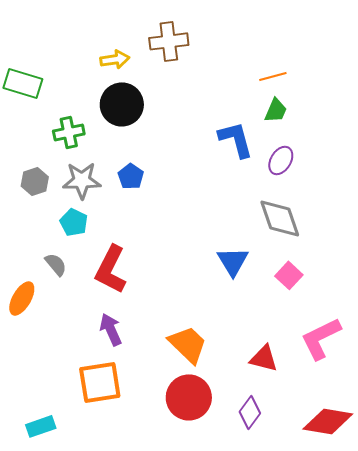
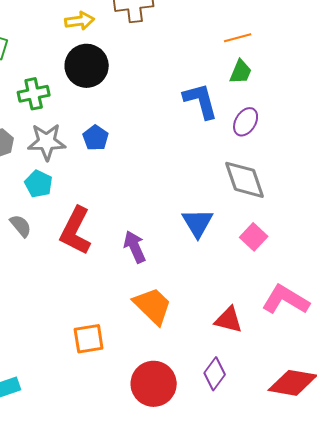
purple arrow: (111, 329) -> (135, 247), moved
pink L-shape: (321, 338) -> (286, 300), turned 57
orange square: (100, 382) -> (89, 339), moved, size x0.7
red circle: (189, 397) -> (154, 384), moved

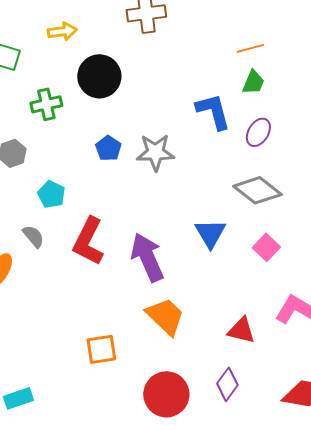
yellow arrow: (80, 21) -> (62, 31), moved
gray star: (47, 142) -> (155, 152), moved
gray diamond: (245, 180) -> (257, 190), turned -33
purple arrow: (135, 247) -> (147, 257), size x1.5

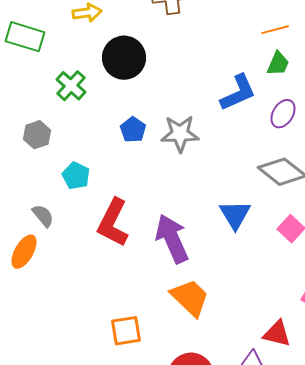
green cross: (46, 104) -> (71, 86), turned -36
blue L-shape: (213, 111) -> (238, 93), turned 81
gray semicircle: (33, 236) -> (43, 216), moved
red triangle: (241, 330) -> (277, 334), moved

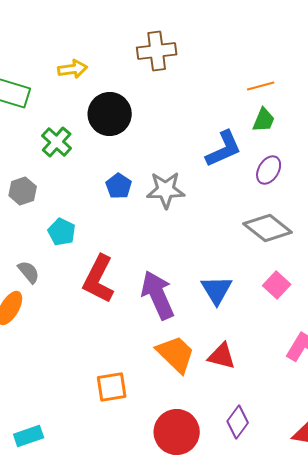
blue triangle: (235, 215) -> (217, 290), moved
red triangle: (277, 334) -> (222, 356), moved

